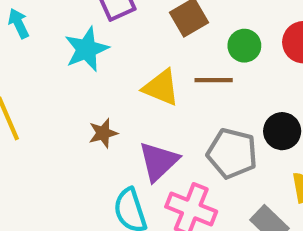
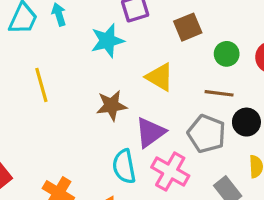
brown line: (214, 80) -> (219, 93), moved
brown star: (103, 133) -> (112, 106), size x1.4

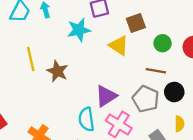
yellow triangle: (160, 77) -> (119, 45), moved
brown star: (112, 106) -> (57, 71), moved, turned 30

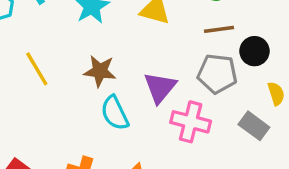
brown star: (57, 71) -> (100, 71), moved
cyan semicircle: (86, 119) -> (115, 113), moved

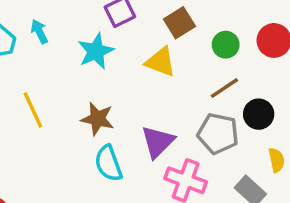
brown line: (219, 29) -> (224, 88), turned -32

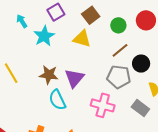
cyan arrow: (39, 32) -> (22, 21), moved
purple triangle: (158, 142) -> (74, 78), moved

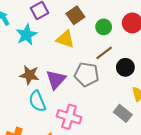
gray pentagon: (119, 77) -> (87, 74), moved
pink cross: (103, 105) -> (69, 117), moved

